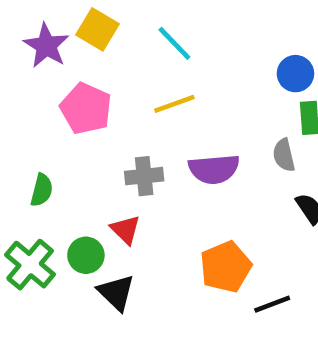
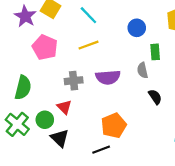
blue circle: (295, 74) -> (137, 28), moved
green semicircle: (42, 190) -> (23, 88), size x1.5
black line: (272, 304) -> (101, 150), moved

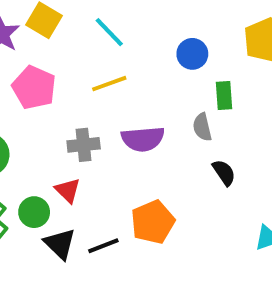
black line: (101, 150) -> (103, 246), moved

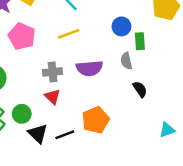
blue circle: (192, 54) -> (121, 26), moved
red triangle: (68, 190) -> (53, 97), moved

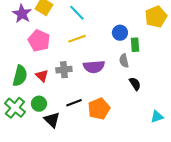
red triangle: (53, 97) -> (42, 76), moved
black line: (65, 135) -> (74, 103), moved

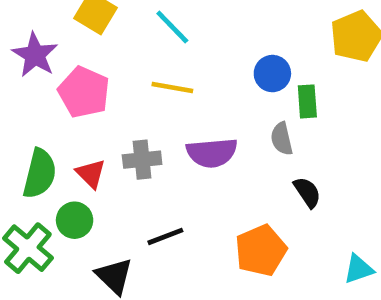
purple star: (22, 14) -> (35, 55), moved
yellow line: (77, 39) -> (172, 87), turned 30
green circle: (39, 104) -> (75, 220), moved
orange pentagon: (99, 109) -> (261, 250), moved

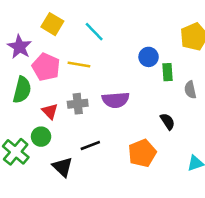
yellow line: (172, 87) -> (79, 65), moved
gray semicircle: (282, 139) -> (190, 90), moved
green semicircle: (40, 174) -> (22, 90), moved

